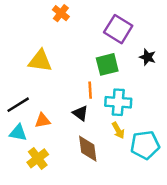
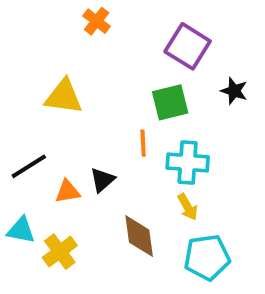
black triangle: (80, 113) -> (102, 180), moved, turned 42
cyan triangle: (18, 133) -> (21, 230), moved
cyan pentagon: (145, 145) -> (207, 257), moved

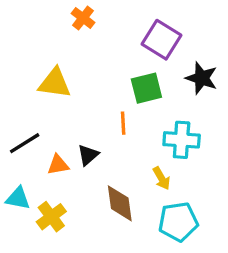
black star: (234, 91) -> (202, 78), size x1.4
cyan cross: (188, 162) -> (182, 140), moved

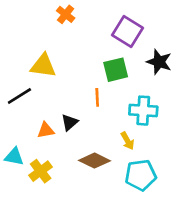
black line: (25, 143) -> (19, 96), moved
brown diamond: (120, 203) -> (95, 161), turned -56

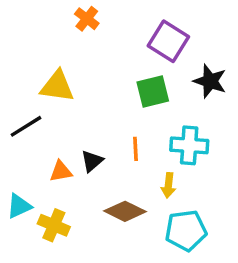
orange line: (97, 97) -> (135, 149), moved
yellow arrow: (127, 141) -> (168, 185), turned 36
cyan triangle: (14, 157) -> (19, 206), turned -36
yellow cross: (41, 171) -> (54, 225), turned -30

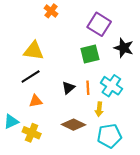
black line: (26, 126) -> (31, 76), moved
cyan cross: (189, 145) -> (111, 86), turned 30
orange line: (135, 149) -> (88, 88), moved
black triangle: (92, 161) -> (68, 88), moved

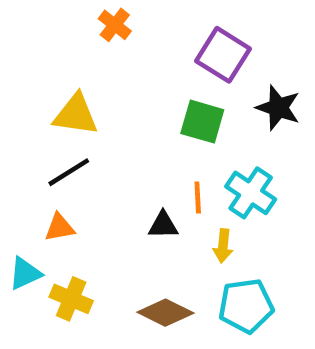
green square: (90, 54) -> (202, 122), turned 30
black triangle: (68, 88) -> (163, 225), moved, turned 40
orange triangle: (36, 101) -> (60, 227), moved
brown diamond: (74, 125) -> (165, 313), moved

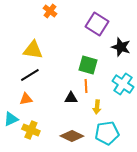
green square: (202, 122) -> (88, 65), moved
cyan cross: (251, 193) -> (123, 84), moved

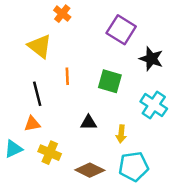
yellow triangle: (33, 50) -> (40, 46), moved, turned 30
black line: (30, 75) -> (37, 94), turned -72
orange line: (86, 86) -> (67, 76), moved
yellow cross: (31, 130) -> (50, 153), moved

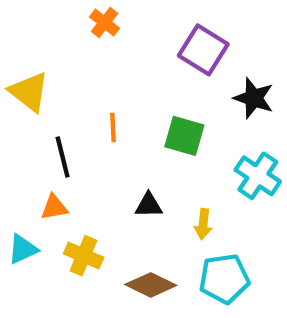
yellow triangle: (40, 46) -> (29, 92), moved

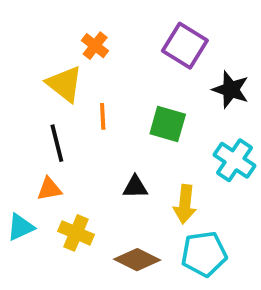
orange cross: (105, 23) -> (95, 46), moved
yellow triangle: (29, 92) -> (64, 84), moved
yellow arrow: (203, 224) -> (185, 204), size x1.4

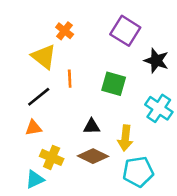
black line: (57, 143) -> (39, 97), turned 65
cyan triangle: (21, 227) -> (35, 179), moved
brown diamond: (137, 260) -> (93, 156), moved

